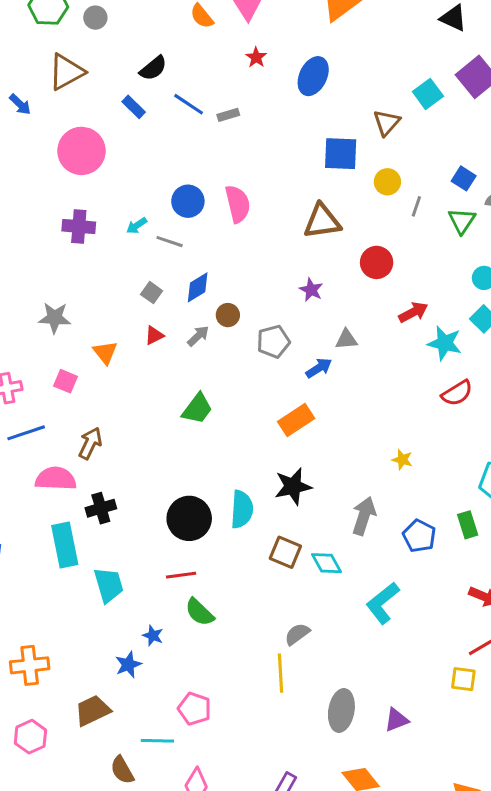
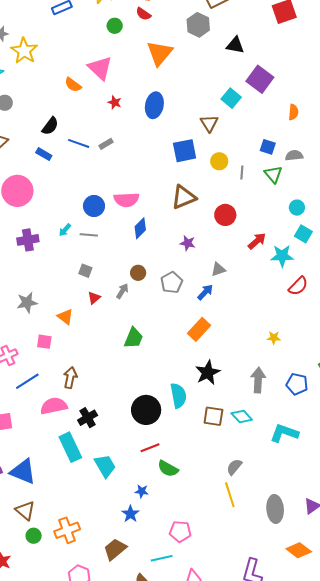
pink semicircle: (238, 204) -> (126, 200), turned 115
blue diamond: (198, 287) -> (140, 228), moved
cyan L-shape: (383, 603) -> (284, 433), turned 72

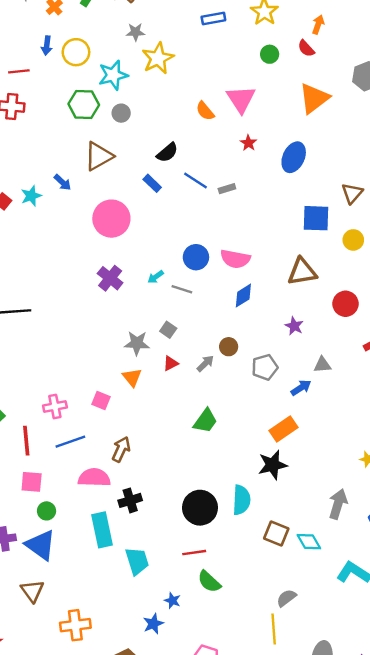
purple cross: (28, 240) -> (110, 278), turned 35
gray star: (27, 303) -> (137, 343), moved
black star: (208, 373) -> (273, 465), moved
green circle: (34, 536) -> (47, 511), moved

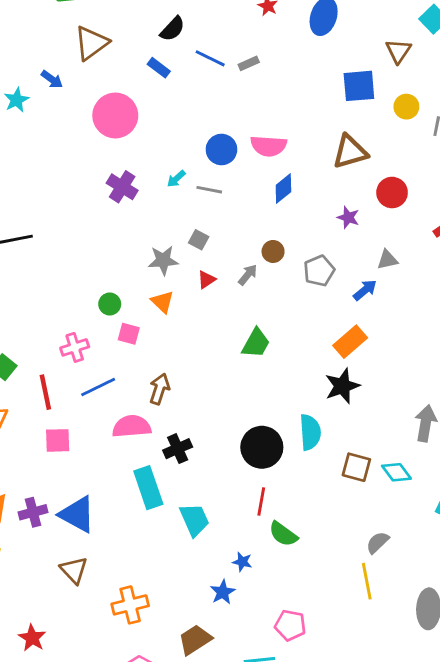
red circle: (345, 304) -> (392, 193), moved
green circle: (47, 511) -> (110, 304), moved
red line: (194, 553) -> (261, 502), turned -65

